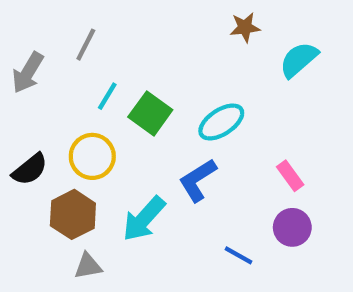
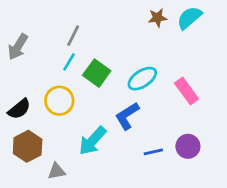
gray line: (86, 45) -> (73, 36), moved
cyan semicircle: (299, 60) -> (189, 18), moved
pink rectangle: (290, 176) -> (187, 91), moved, size x1.4
brown hexagon: (73, 214) -> (28, 146), moved
blue line: (239, 255) -> (153, 152), moved, turned -42

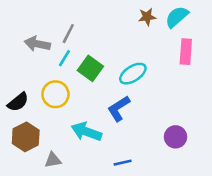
gray arrow: (18, 47) -> (37, 44), moved, turned 70
pink rectangle: (187, 91) -> (186, 52), moved, turned 40
cyan arrow: (93, 141) -> (86, 132), turned 68
blue line: (153, 152) -> (123, 163), moved

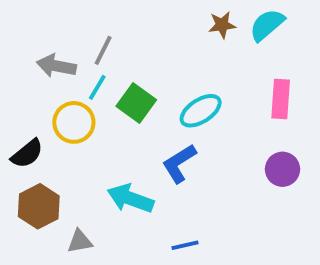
pink rectangle: (186, 52) -> (281, 99), moved
yellow circle: (55, 94) -> (74, 122), moved
purple circle: (175, 137) -> (282, 169), moved

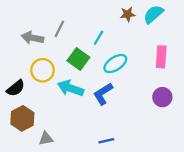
cyan line: (97, 87) -> (99, 38), moved
cyan arrow: (130, 198) -> (71, 88), moved

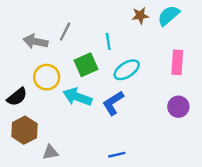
cyan line: (99, 38) -> (108, 41), turned -40
green square: (78, 59) -> (86, 65), turned 30

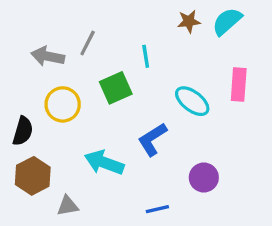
cyan ellipse: (127, 70) -> (192, 101), moved, turned 70
black semicircle: (17, 97) -> (23, 131), turned -35
cyan arrow: (77, 97) -> (104, 163), moved
purple circle: (178, 107) -> (204, 178), moved

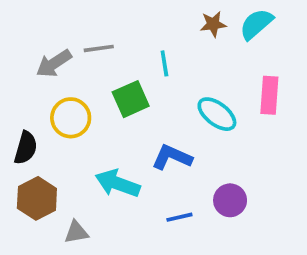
gray line: (88, 43) -> (99, 48), turned 55
gray arrow: (48, 56) -> (54, 63), turned -44
blue L-shape: (152, 139) -> (172, 157), turned 56
blue line: (157, 209) -> (179, 217), moved

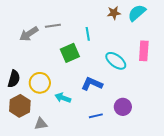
yellow circle: (71, 118) -> (40, 83), moved
cyan arrow: (118, 183) -> (63, 98), size x0.7

